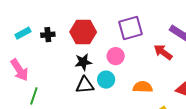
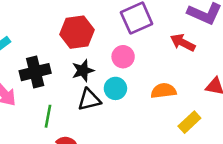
black cross: (48, 35) -> (35, 72), moved, size x1.6
green line: (34, 96) -> (48, 116), moved

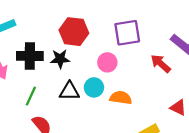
black star: (83, 71) -> (60, 59), moved
orange semicircle: (164, 91) -> (121, 98), moved

